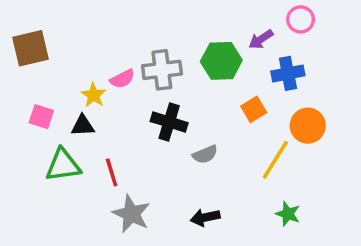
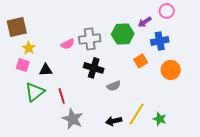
yellow star: (94, 95) -> (29, 48), moved
yellow line: (275, 160) -> (137, 114), moved
green triangle: (63, 165) -> (35, 92), turned -30

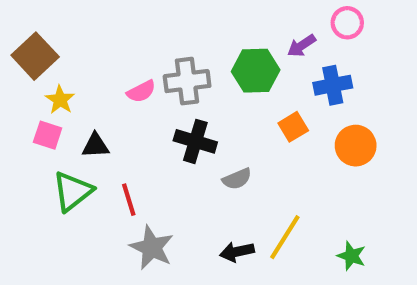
brown square: (17, 27) -> (35, 56), turned -30
green star: (160, 119) -> (351, 256), moved

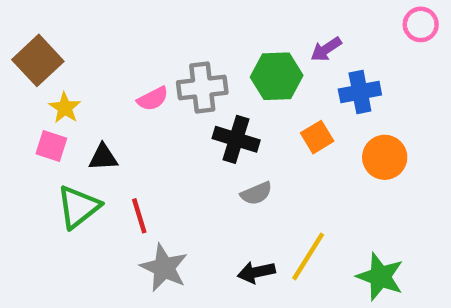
pink circle: (347, 23) -> (421, 24), moved
black cross: (195, 141) -> (236, 139), moved
green star: (351, 256) -> (380, 277), size x1.5

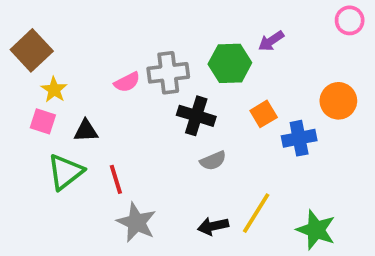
blue cross: (360, 92) -> (299, 138), moved
orange circle: (385, 157) -> (338, 101), moved

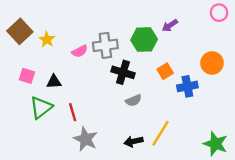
yellow star: (54, 90) -> (47, 40), moved
green star: (316, 230) -> (216, 144), moved

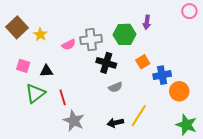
purple arrow: (170, 26) -> (147, 22), turned -48
orange circle: (212, 63) -> (179, 91), moved

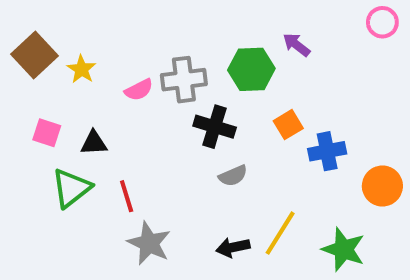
purple arrow: (147, 22) -> (296, 45), turned 120
orange circle: (179, 91) -> (382, 186), moved
green star: (186, 125) -> (344, 249), moved

